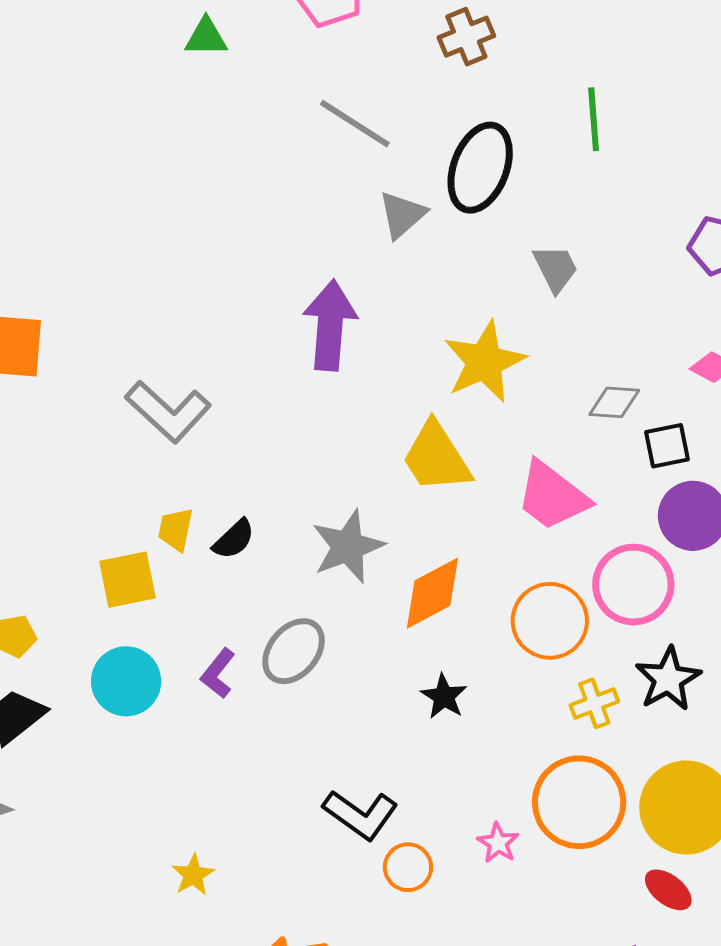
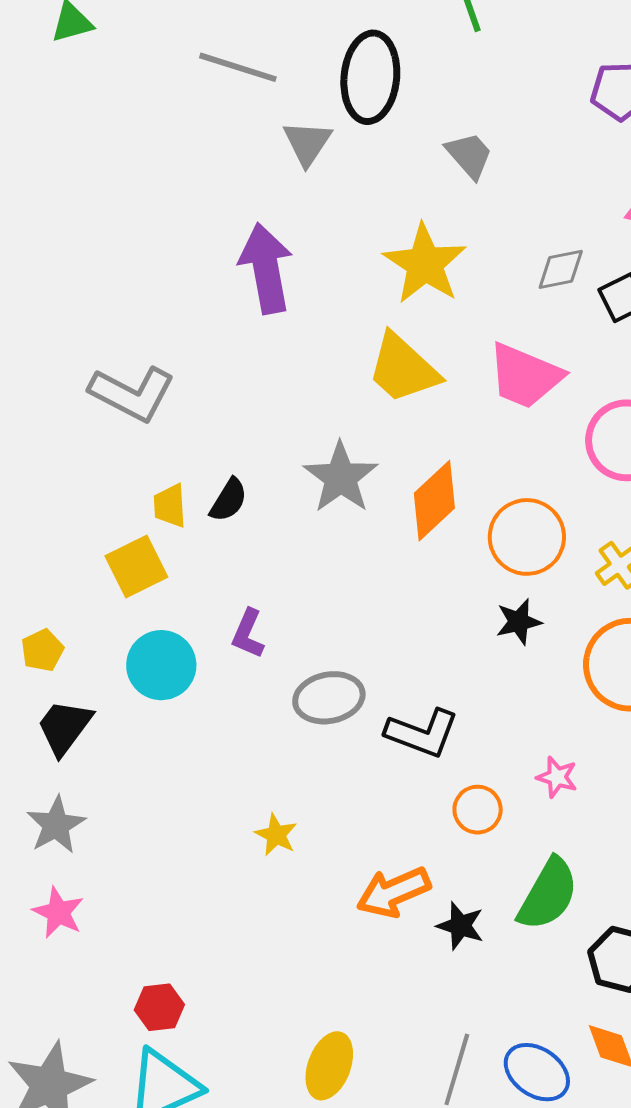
orange circle: (550, 621) -> (527, 537), moved
gray ellipse: (294, 651) -> (329, 698), moved, turned 54
black star: (444, 696) -> (519, 622), moved, turned -30
pink star: (498, 843) -> (557, 777), moved
orange circle: (408, 867) -> (478, 810), moved

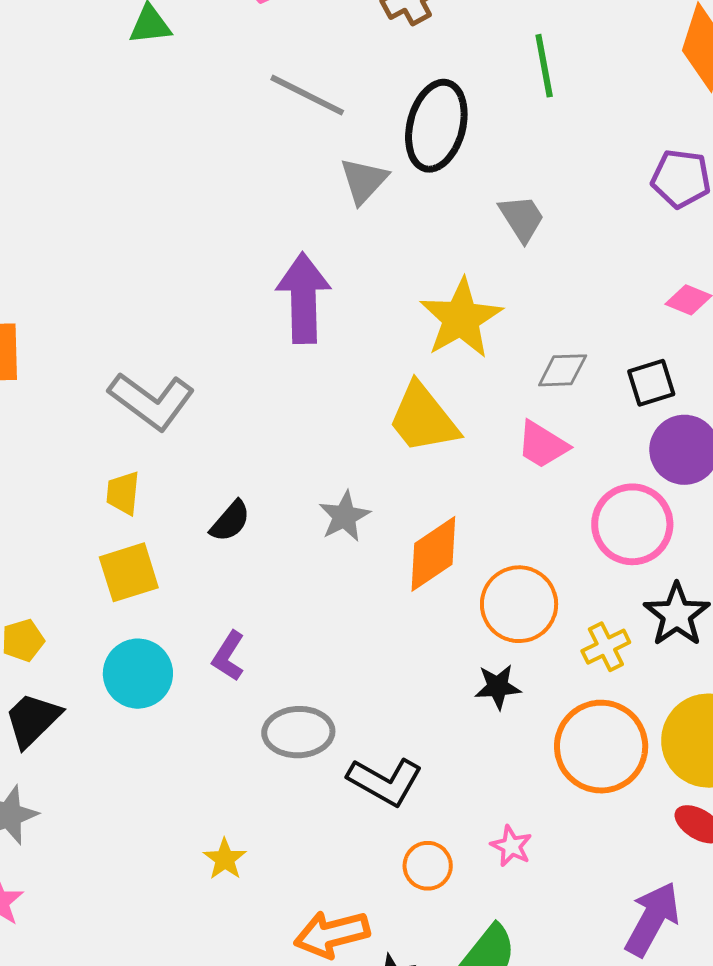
gray diamond: (561, 269) -> (563, 370), moved
pink trapezoid: (525, 376) -> (542, 445), size x0.7
gray star: (341, 477) -> (344, 516), size x0.7
yellow trapezoid: (170, 506) -> (123, 493), moved

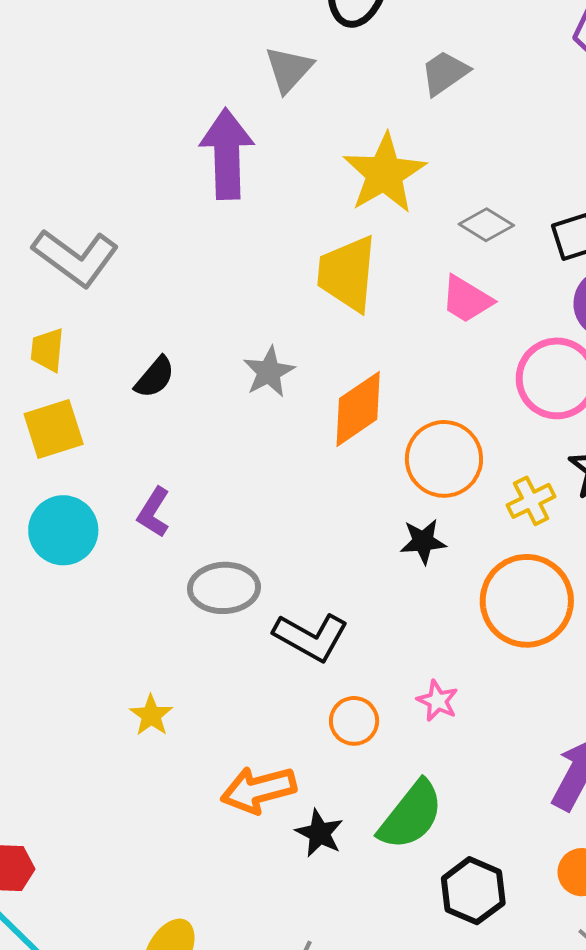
gray triangle: (364, 181) -> (289, 69), moved
gray trapezoid: (522, 218) -> (445, 73), turned -92
gray diamond: (563, 370) -> (486, 225), turned 34
yellow trapezoid: (423, 418) -> (347, 274), turned 44

